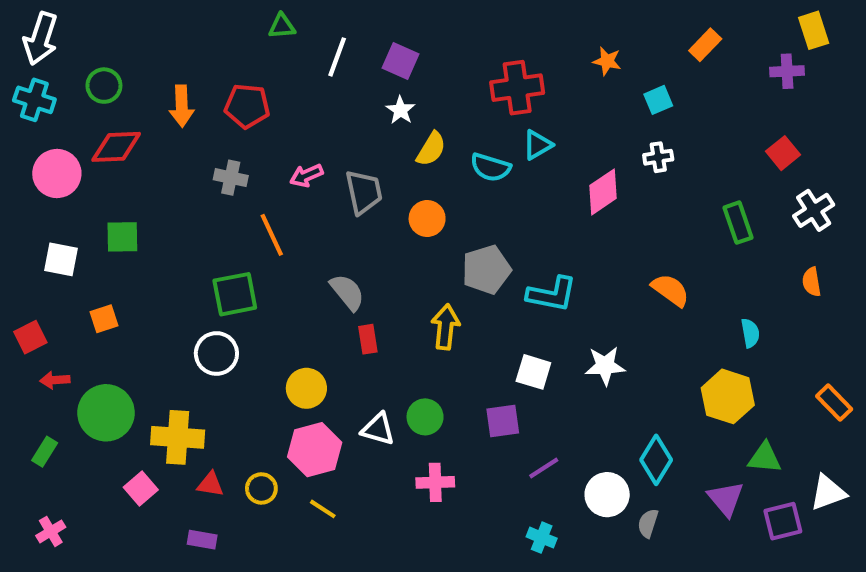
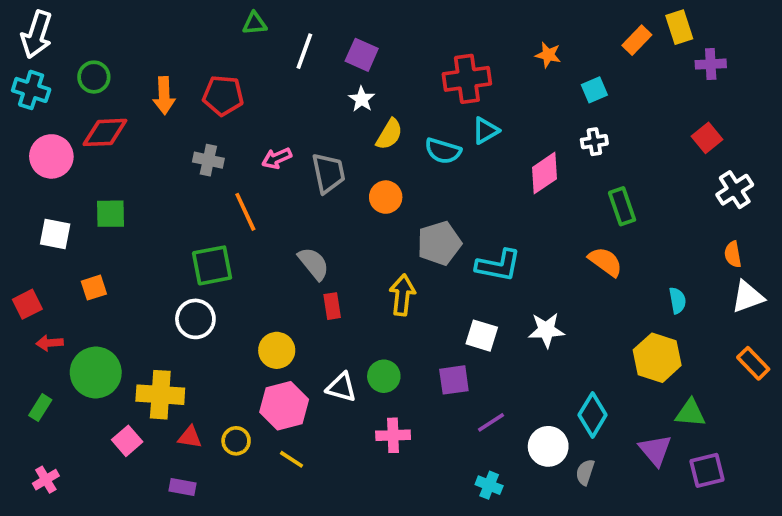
yellow rectangle: (814, 30) -> (679, 27), moved
green rectangle: (738, 223) -> (622, 206), moved
white triangle: (828, 493) -> (748, 297), moved

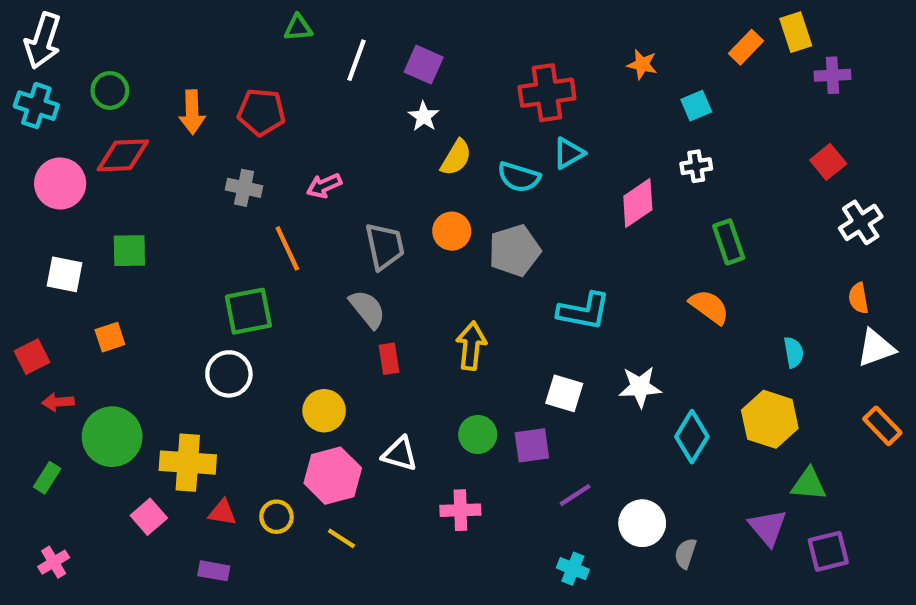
gray trapezoid: (328, 173) -> (385, 246), moved
gray pentagon: (439, 243) -> (514, 251), moved
green circle: (384, 376) -> (478, 434), moved
cyan diamond: (593, 415) -> (692, 437), moved

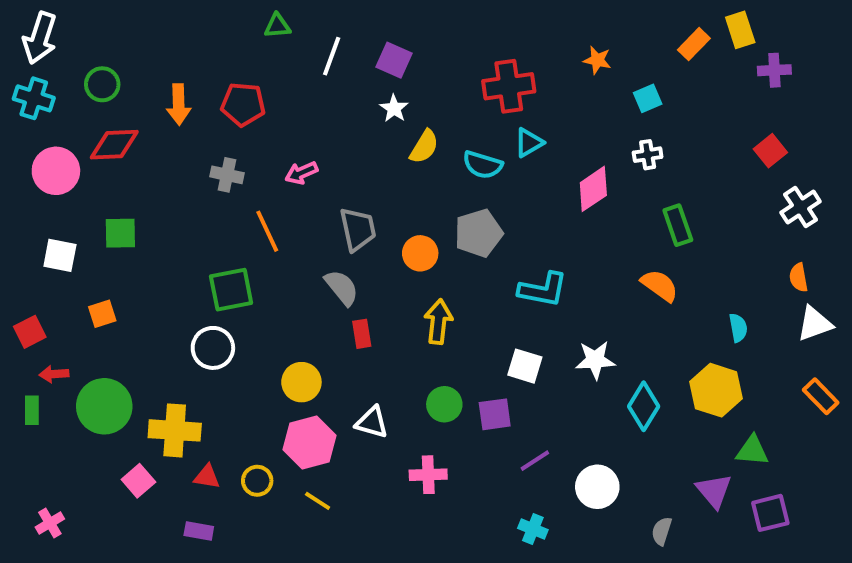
orange circle: (452, 231) -> (420, 253), moved
green rectangle: (47, 478) -> (32, 410), moved, turned -32
gray semicircle: (685, 553) -> (662, 531), moved

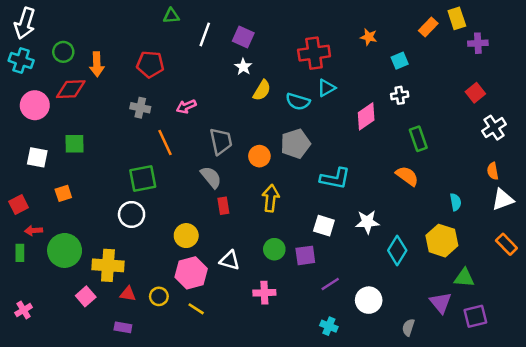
orange arrow: (179, 104) -> (97, 64), moved
pink cross: (50, 523) -> (24, 310), moved

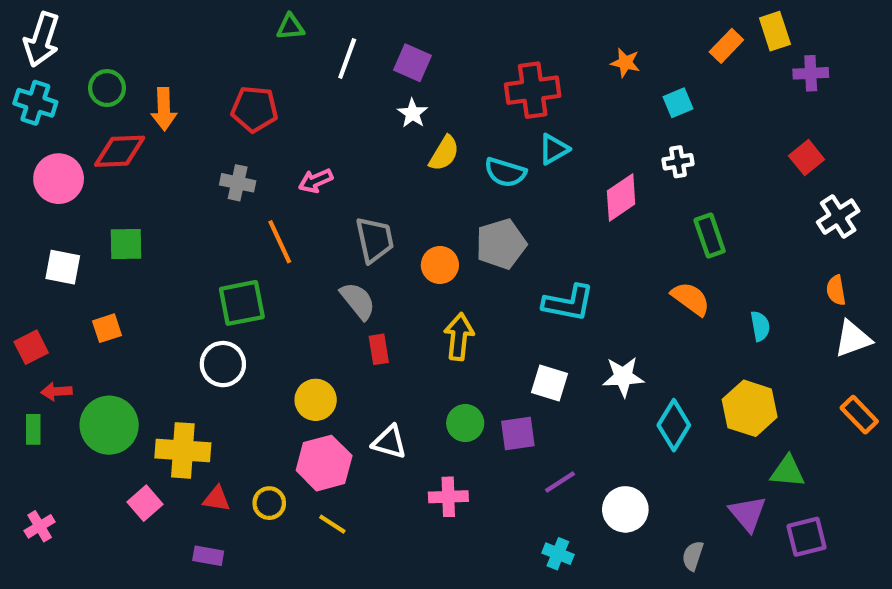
cyan semicircle: (456, 202) -> (760, 326), moved

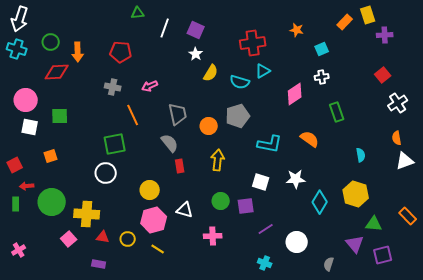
pink circle: (59, 179) -> (26, 100), moved
orange semicircle: (691, 299) -> (310, 139), moved
orange rectangle: (859, 415) -> (408, 216), moved

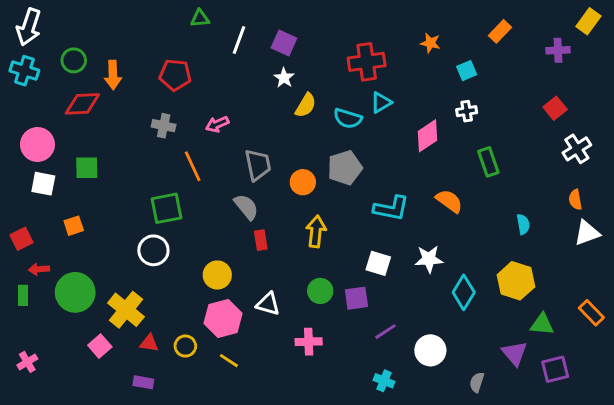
yellow rectangle: (368, 15) -> (588, 21), moved, turned 54
yellow cross: (87, 214) -> (126, 310), turned 35

